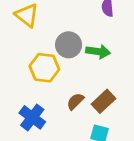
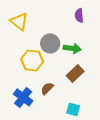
brown semicircle: (75, 101) -> (47, 88), moved
brown rectangle: (104, 101) -> (75, 73), moved

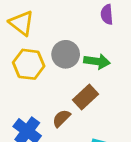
yellow hexagon: (32, 60) -> (29, 64), moved
brown rectangle: (75, 73) -> (86, 97), moved

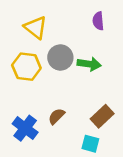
yellow triangle: (22, 23) -> (36, 27), moved
brown rectangle: (86, 97) -> (102, 116), moved

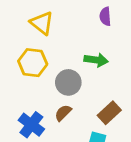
gray circle: (60, 57) -> (68, 82), moved

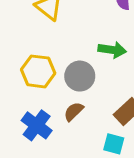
yellow hexagon: (33, 63) -> (38, 71), moved

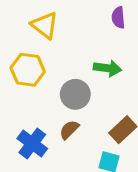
yellow hexagon: (38, 71) -> (28, 70), moved

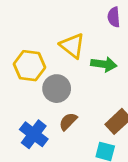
yellow triangle: (45, 25) -> (72, 46), moved
gray circle: (75, 94) -> (57, 89), moved

